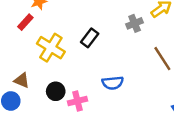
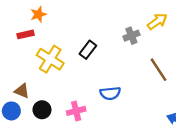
red rectangle: (25, 22) -> (25, 34), turned 35
black circle: (56, 91) -> (42, 110), moved

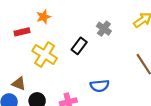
orange star: (38, 14) -> (44, 17), moved
gray cross: (131, 36) -> (104, 29), moved, turned -32

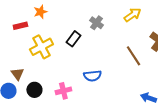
yellow cross: (45, 54) -> (41, 47), turned 30
brown triangle: (19, 84) -> (17, 74), turned 32

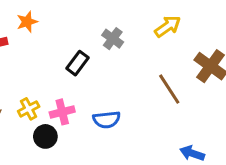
yellow cross: (41, 47) -> (29, 109), moved, size x0.6
black circle: (34, 90) -> (45, 136), moved
pink cross: (63, 91) -> (62, 112), moved

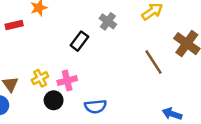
blue semicircle: (107, 120) -> (96, 106), moved

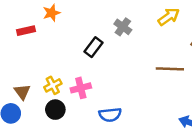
brown line: (154, 62) -> (170, 69), turned -55
black circle: (54, 100) -> (55, 110), moved

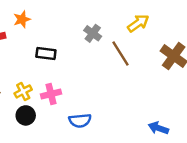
black rectangle: (94, 47) -> (46, 54), moved, turned 60
brown line: (170, 69) -> (120, 54), moved, turned 56

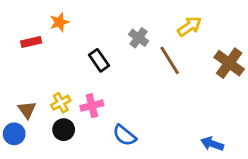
black rectangle: (46, 54) -> (99, 60), moved, turned 48
blue semicircle: (80, 121) -> (124, 135), turned 45

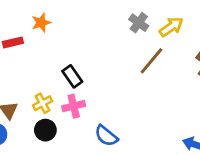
gray cross: (139, 38) -> (139, 23), moved
black rectangle: (99, 60) -> (72, 76), moved
brown line: (170, 60) -> (151, 61), turned 72

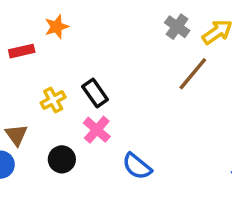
yellow cross: (43, 103) -> (53, 100), moved
pink cross: (74, 106) -> (97, 130), turned -35

